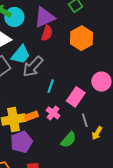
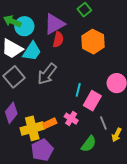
cyan trapezoid: (21, 55) -> (32, 51), moved
cyan line: (51, 86) -> (78, 90), moved

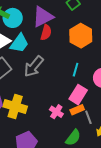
cyan line: (78, 90) -> (76, 70), moved
orange rectangle: (50, 123) -> (77, 110), moved
yellow cross: (32, 128) -> (15, 106), moved, turned 30

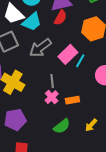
pink rectangle: (78, 95) -> (68, 54), moved
gray line: (88, 117) -> (52, 81), moved

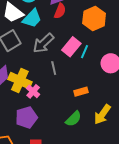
gray line: (52, 81) -> (54, 68), moved
pink cross: (52, 97) -> (33, 91), moved
yellow arrow: (91, 125) -> (102, 114), size x1.5

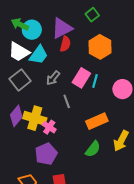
gray arrow: (43, 43) -> (53, 78), size x0.7
orange rectangle: (81, 92) -> (97, 121), size x1.5

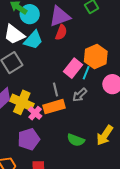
orange hexagon: (100, 47) -> (96, 57), moved
gray arrow: (53, 78) -> (80, 95), moved
orange rectangle: (97, 121) -> (54, 107), moved
green semicircle: (93, 149) -> (76, 140), turned 66

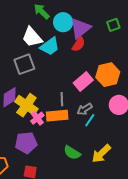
cyan circle: (30, 14) -> (63, 22), moved
purple triangle: (60, 16) -> (80, 28), turned -30
cyan line: (86, 73) -> (90, 120), moved

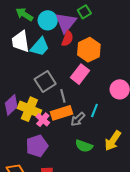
green square: (113, 25) -> (84, 12), moved
white trapezoid: (32, 37) -> (21, 42), turned 45
gray square: (24, 64) -> (45, 82), moved
orange hexagon: (108, 75) -> (89, 50), moved
gray arrow: (85, 109) -> (78, 119), moved

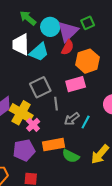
pink rectangle: (80, 74) -> (76, 84), turned 30
orange rectangle: (62, 113) -> (54, 145), moved
gray arrow: (78, 119) -> (72, 119), moved

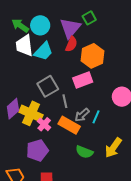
green arrow: (28, 18) -> (20, 26), moved
cyan circle: (50, 27) -> (40, 25), moved
orange rectangle: (54, 145) -> (69, 125), moved, turned 45

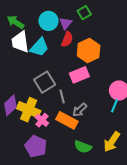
cyan circle: (40, 25) -> (48, 21), moved
purple triangle: (70, 28) -> (66, 23), size x0.6
cyan line: (96, 117) -> (114, 106), moved
purple pentagon: (37, 150) -> (36, 146), turned -30

